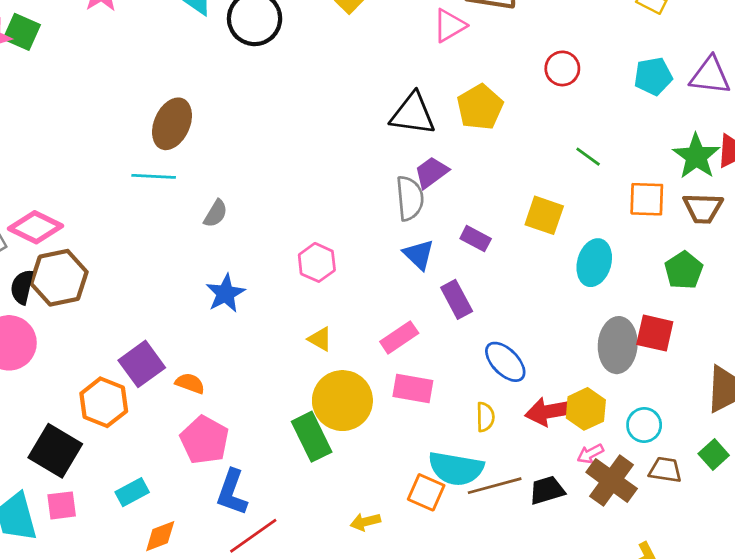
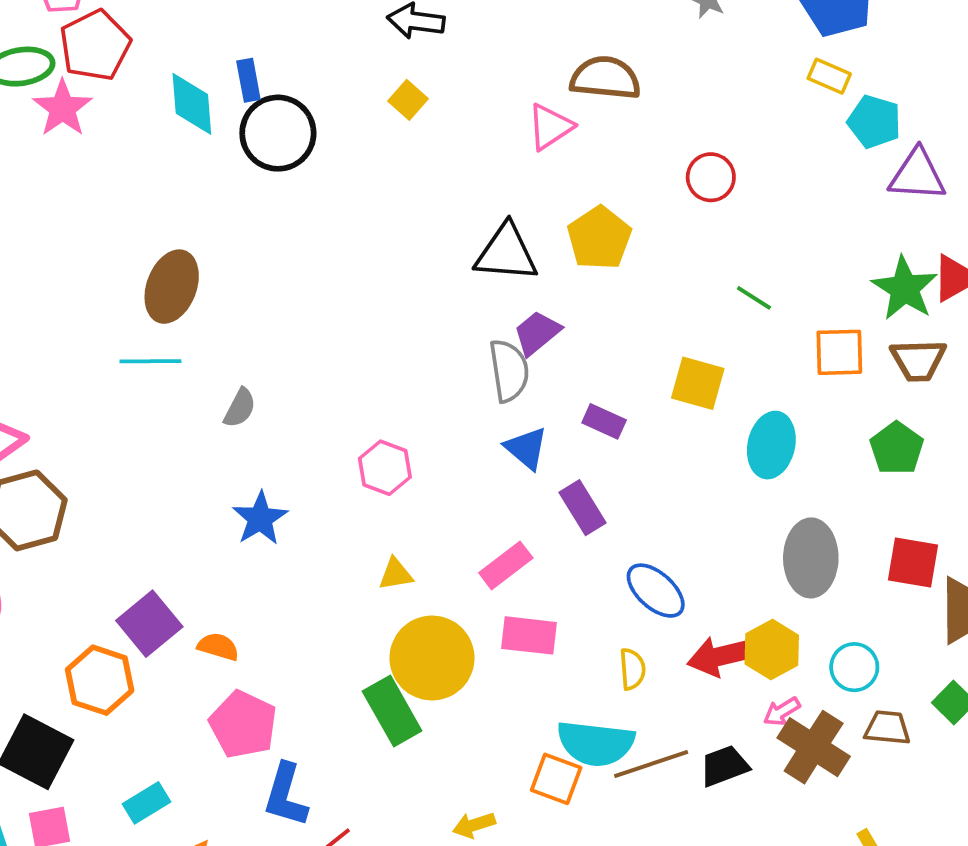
cyan pentagon: (653, 76) -> (874, 122), moved, turned 30
red square: (655, 333) -> (913, 563), moved
yellow triangle: (320, 339) -> (396, 574), turned -36

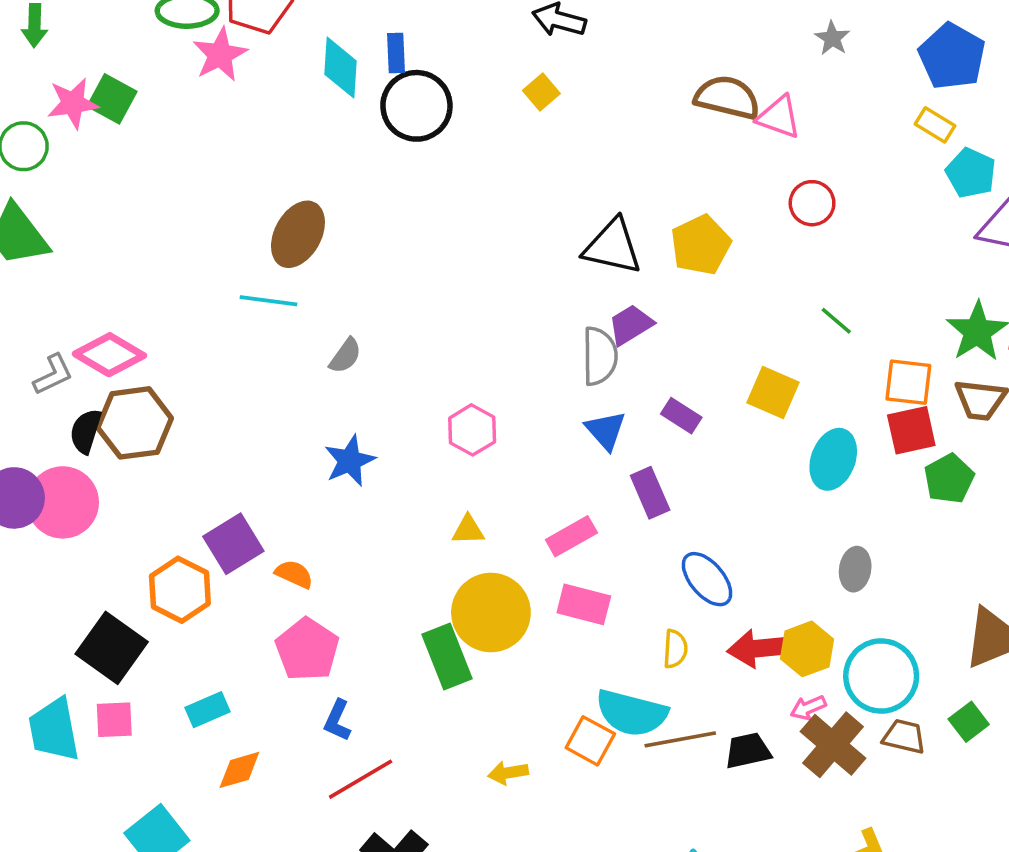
pink triangle: (550, 127) -> (779, 117), moved, turned 45
gray ellipse: (811, 558) -> (855, 569), size x0.6
red square: (913, 563) -> (911, 430), moved, turned -30
cyan circle: (854, 667) -> (881, 676), size x1.6
blue L-shape: (286, 795) -> (337, 720), size x0.7

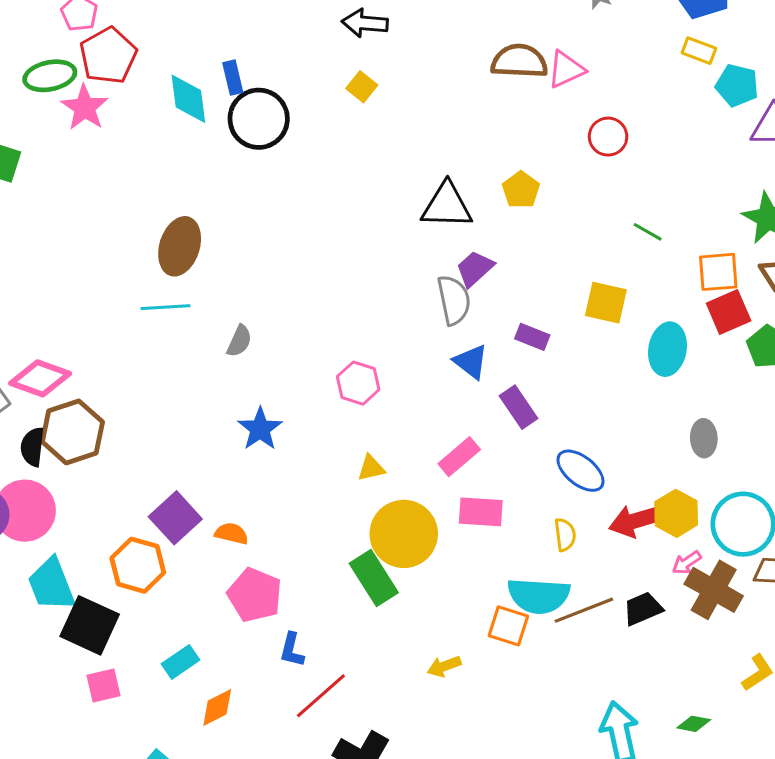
pink triangle: (779, 117) -> (566, 69), turned -33
yellow pentagon: (701, 245) -> (521, 190), size x0.7
cyan trapezoid: (54, 730) -> (51, 584), moved

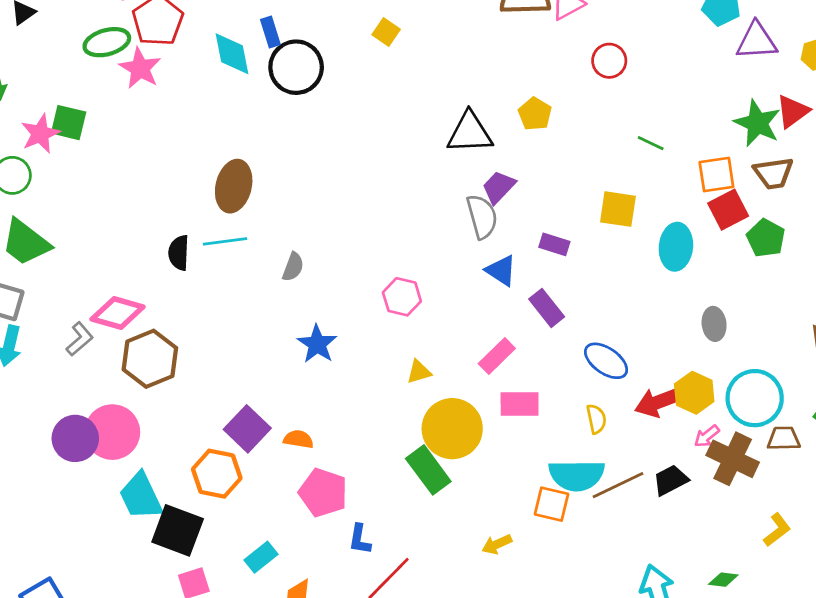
black semicircle: (33, 447) -> (179, 253), moved

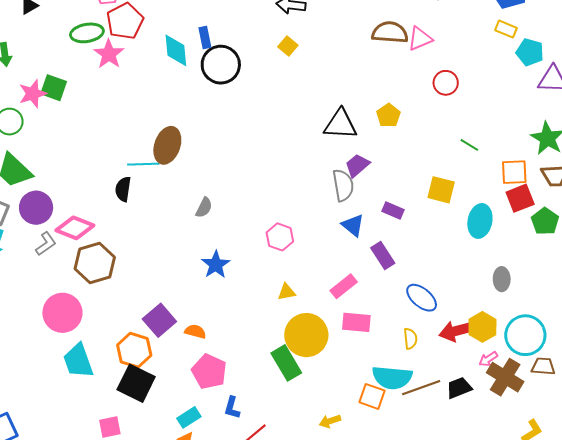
cyan line: (225, 241) -> (143, 164), moved
purple circle: (75, 438) -> (36, 208), moved
black square: (178, 530) -> (136, 383), moved
cyan rectangle: (261, 557) -> (189, 417), moved

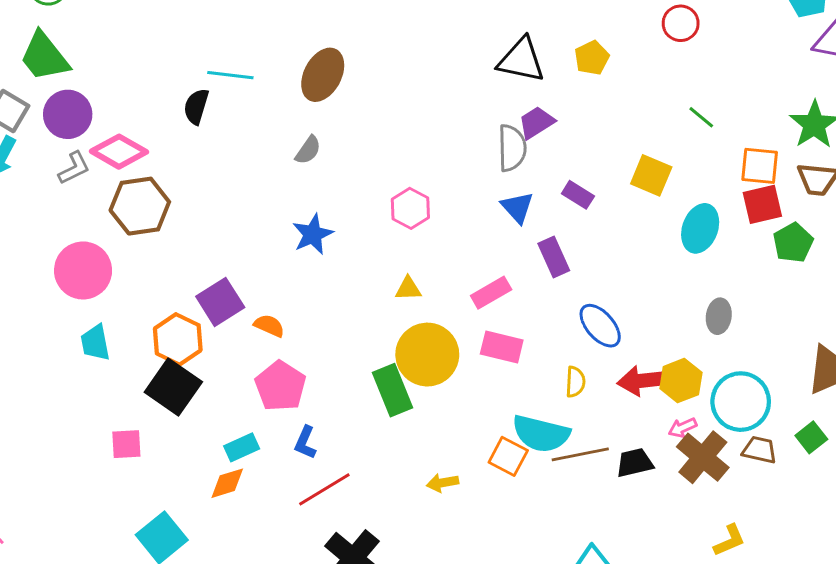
brown ellipse: (167, 145) -> (323, 75), moved
cyan trapezoid: (78, 361) -> (95, 343), size x0.7

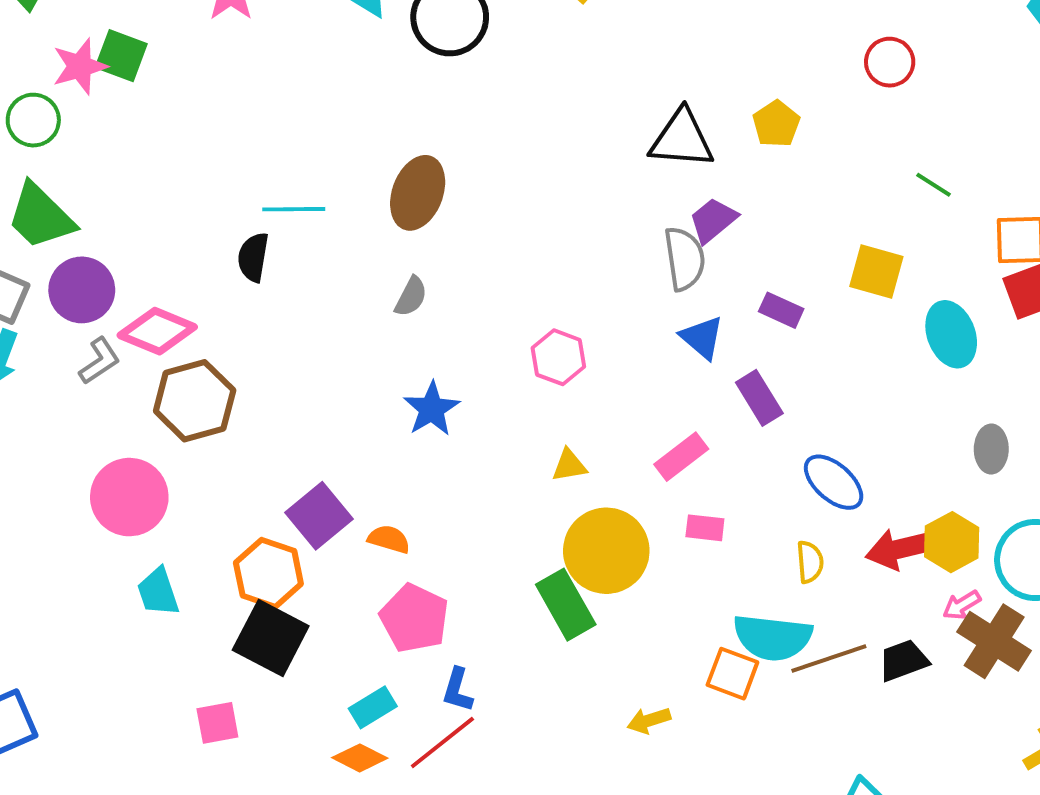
cyan ellipse: (700, 228) -> (951, 334), turned -33
pink rectangle: (502, 347) -> (705, 528), size x0.7
orange diamond: (227, 483) -> (360, 758), turned 51
red line: (324, 489) -> (442, 742), moved

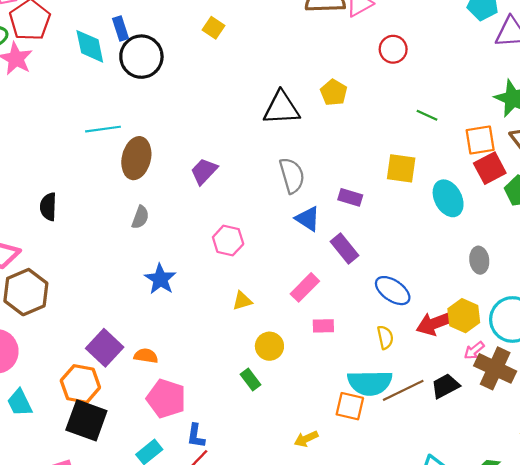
cyan line: (294, 209) -> (103, 129), moved
purple trapezoid: (713, 220) -> (204, 171), moved
yellow circle: (606, 551) -> (269, 346), size x0.6
green rectangle: (566, 605) -> (251, 380), size x0.6

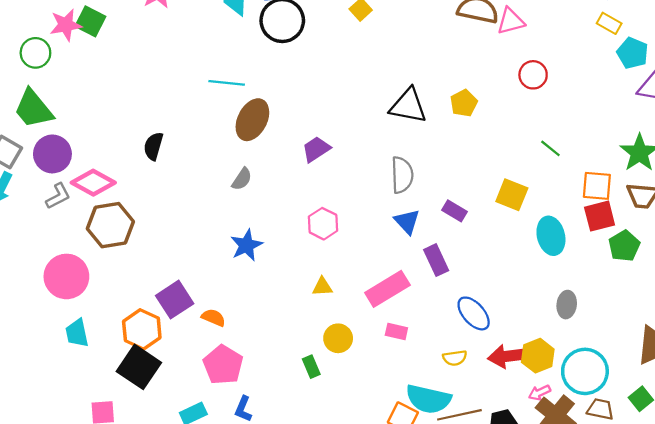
pink rectangle: (305, 287) -> (387, 289), size x1.4
yellow semicircle: (385, 337) -> (455, 358), turned 80

